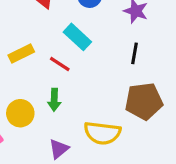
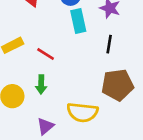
cyan rectangle: (77, 37) -> (78, 21), moved, turned 35

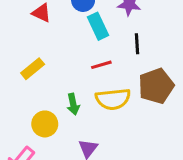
red line: (46, 54) -> (101, 65), moved, turned -36
yellow semicircle: (82, 112) -> (113, 99), moved

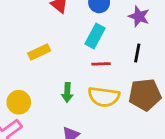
cyan rectangle: (98, 26) -> (95, 36), moved, turned 40
yellow circle: (45, 124) -> (19, 102), moved

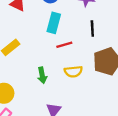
yellow semicircle: (104, 97) -> (73, 72), size x0.7

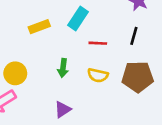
cyan rectangle: (54, 23) -> (78, 18), moved

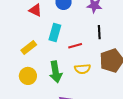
green arrow: (63, 68) -> (56, 72), size x1.5
yellow circle: (15, 73) -> (28, 76), moved

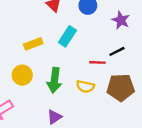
black line: (99, 32) -> (117, 51), turned 48
red line: (75, 46) -> (97, 62), moved

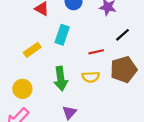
black line: (117, 51) -> (123, 35), moved
yellow circle: (22, 75) -> (22, 89), moved

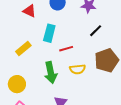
black line: (123, 35) -> (96, 31), moved
red line: (96, 52) -> (66, 49), moved

